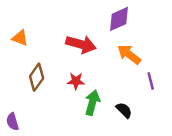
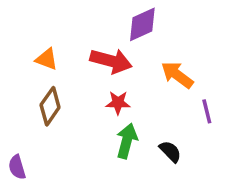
purple diamond: (119, 19) -> (142, 24), moved
orange triangle: (20, 38) -> (47, 59), moved
red star: (76, 81) -> (118, 103), moved

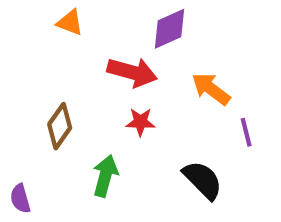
orange triangle: (47, 59) -> (70, 22), moved
green arrow: (127, 141) -> (105, 176), moved
black semicircle: (170, 151) -> (203, 180), size x1.5

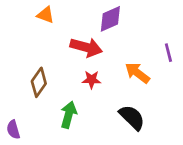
orange arrow: (211, 89) -> (137, 73), moved
purple line: (246, 132) -> (168, 53), moved

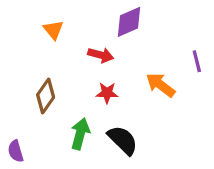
orange triangle: (46, 15) -> (53, 30), moved, turned 30
red arrow: (86, 47) -> (101, 55), size x0.7
black semicircle: (132, 117) -> (123, 140), moved

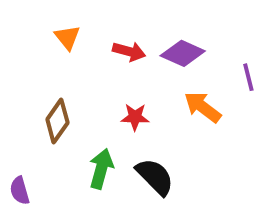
purple diamond: (129, 22) -> (183, 53), moved, turned 48
red arrow: (101, 55) -> (129, 51), moved

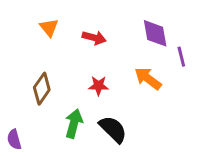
purple diamond: (183, 53) -> (155, 33), moved, turned 56

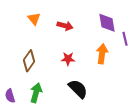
orange arrow: (148, 78) -> (102, 54), turned 60
green arrow: (74, 123) -> (36, 93), moved

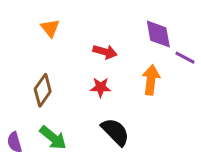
red arrow: (65, 26) -> (105, 52), moved
purple line: (125, 39) -> (185, 58), turned -48
green arrow: (36, 93) -> (53, 138), turned 114

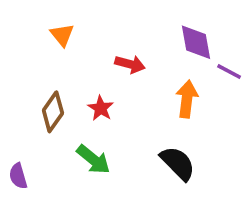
red star: (100, 87) -> (101, 108), moved, turned 30
black semicircle: (115, 132) -> (178, 163), moved
green arrow: (53, 138) -> (93, 160), moved

